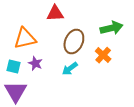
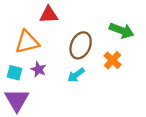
red triangle: (55, 13) -> (49, 15), moved
green arrow: (112, 28) -> (122, 31), turned 35

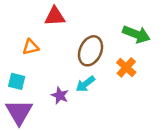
orange triangle: (27, 42) -> (31, 47), size x0.6
purple star: (38, 69) -> (60, 95), moved

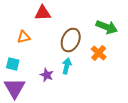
cyan arrow: (85, 84) -> (67, 66), turned 140

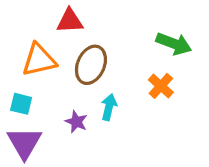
orange triangle: (24, 37) -> (39, 60), size x1.6
brown ellipse: (71, 40) -> (91, 65), moved

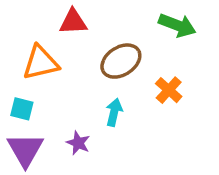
green arrow: (174, 44) -> (177, 25), moved
brown ellipse: (91, 65) -> (121, 61), moved, turned 33
purple star: (76, 122) -> (78, 143), moved

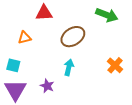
orange triangle: (41, 63) -> (25, 38), size x0.6
orange cross: (169, 90) -> (115, 65), moved

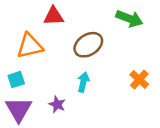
orange triangle: (25, 38) -> (30, 46), size x1.6
cyan square: (13, 65) -> (16, 80), turned -32

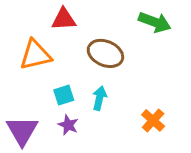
brown ellipse: (88, 45) -> (105, 53), turned 56
cyan square: (16, 80) -> (64, 95), moved
orange cross: (139, 80) -> (153, 120), moved

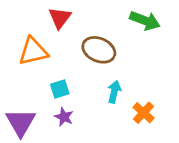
red triangle: (64, 19) -> (60, 18), turned -50
cyan arrow: (99, 98) -> (114, 92), moved

